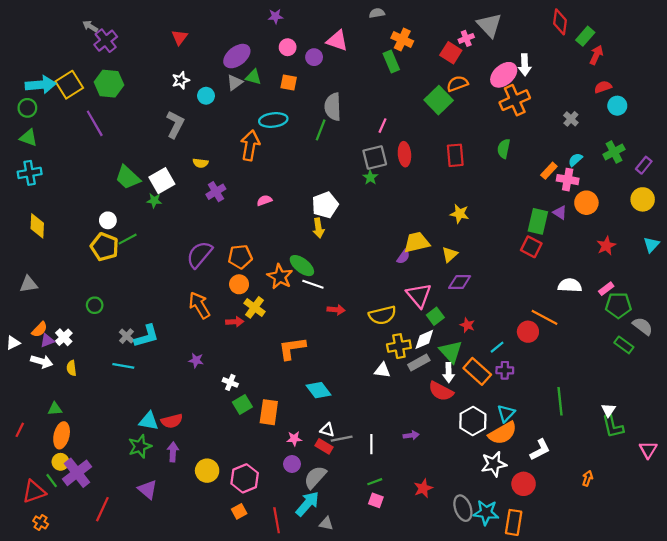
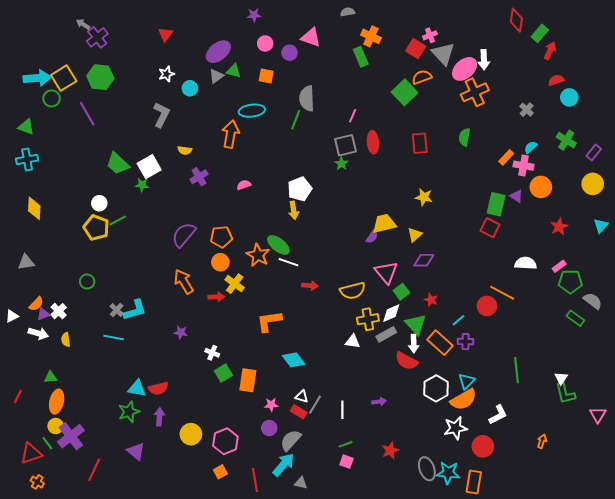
gray triangle: (489, 25) -> (443, 54), moved
green circle: (27, 108) -> (52, 98), moved
green cross: (614, 152) -> (566, 140), turned -30
gray line: (342, 439) -> (315, 405), turned -48

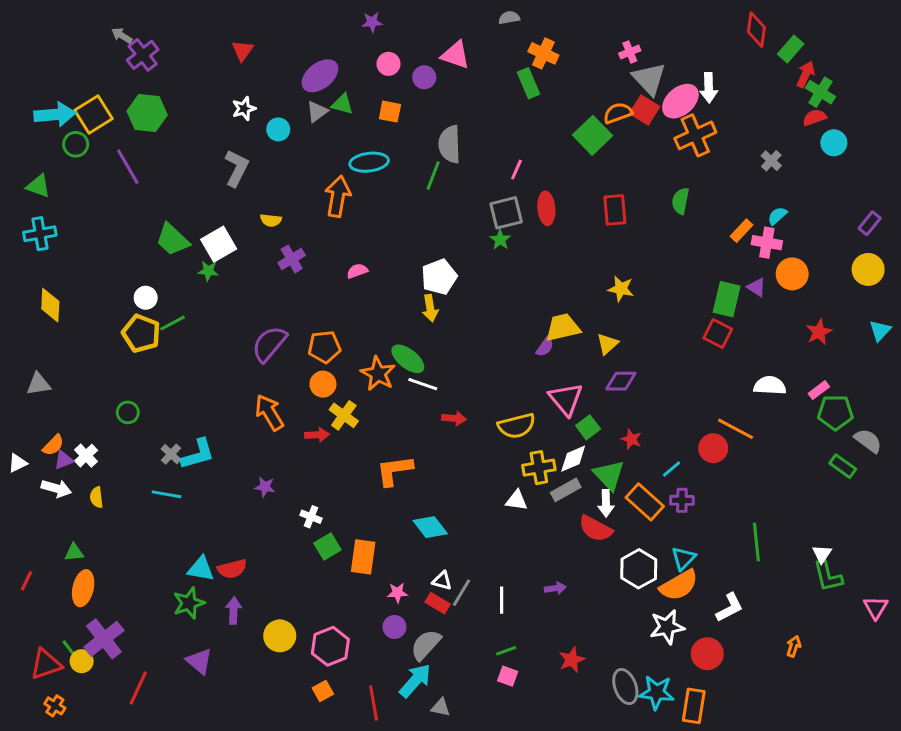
red square: (416, 49) -> (645, 110), moved
green cross: (566, 140) -> (820, 92), moved
yellow circle: (56, 426) -> (82, 661), moved

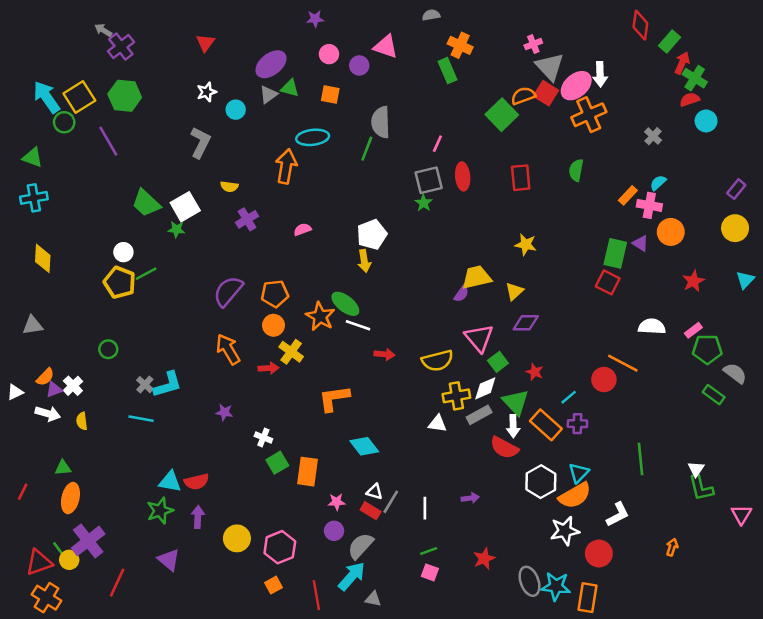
cyan arrow: (55, 115) -> (47, 97), turned -120
orange cross: (55, 706) -> (47, 598), size x1.6

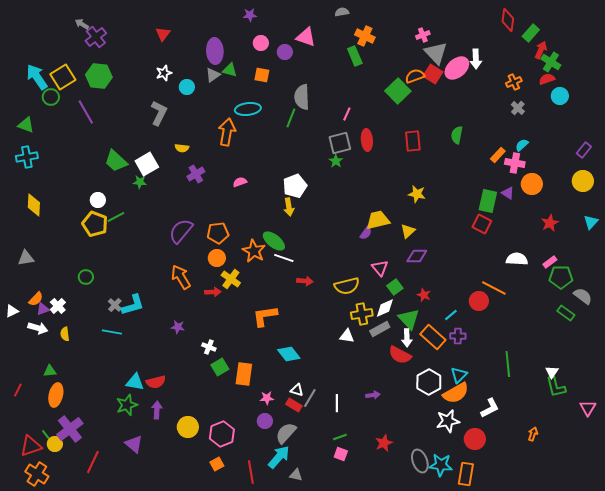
purple ellipse: (271, 64) -> (215, 51), turned -55
orange cross: (589, 115) -> (514, 82), moved, size x0.6
pink triangle: (479, 338) -> (380, 268), size x0.7

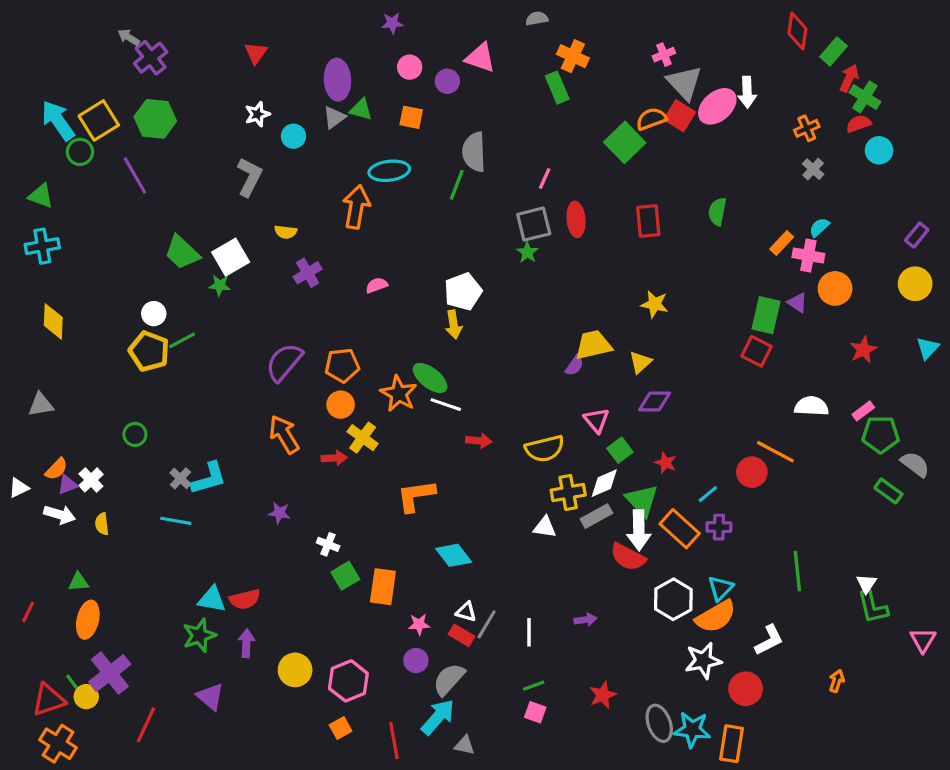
white arrow: (407, 338) -> (639, 530), size x1.4

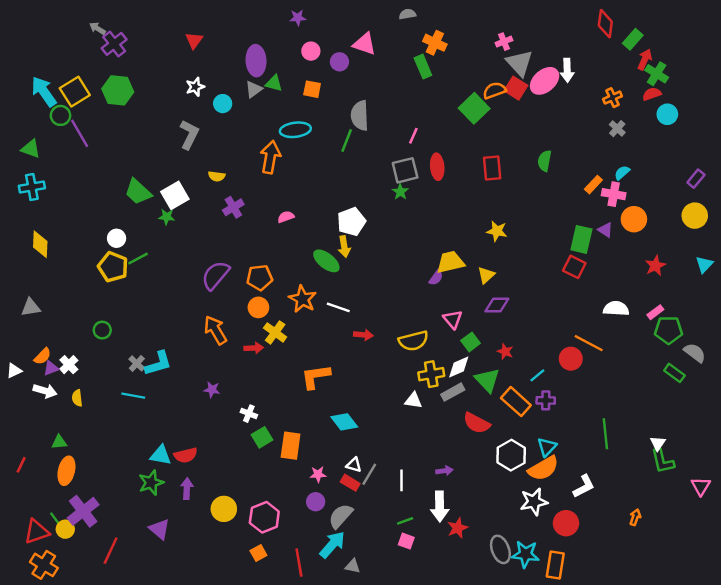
purple line: (135, 175) -> (80, 133), moved
green ellipse: (430, 378) -> (326, 261), moved
white arrow: (639, 530) -> (440, 506), moved

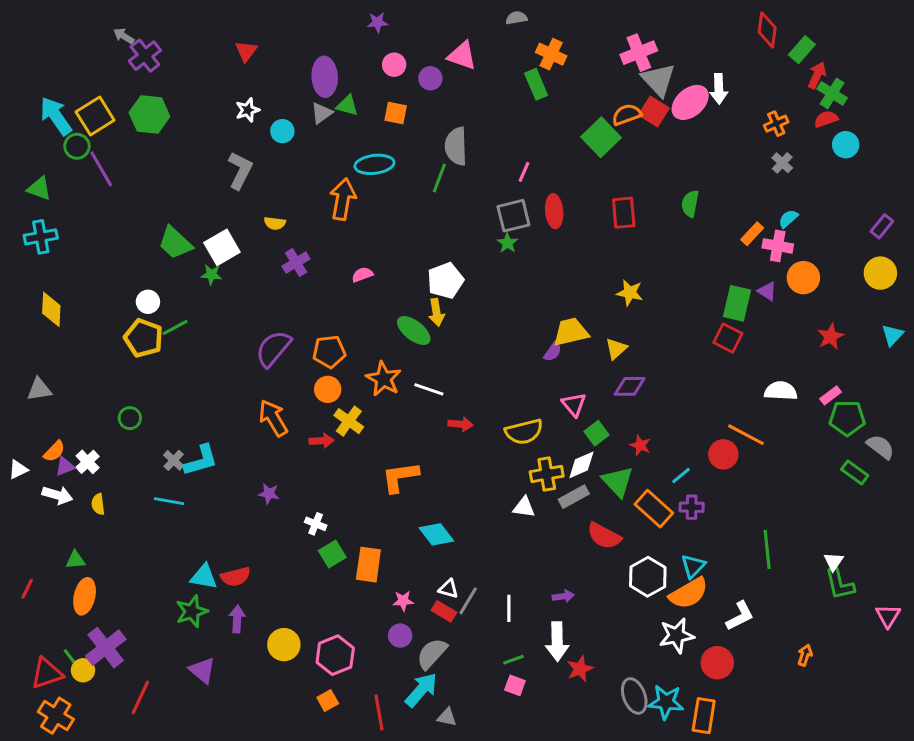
pink cross: (504, 42) -> (639, 53), size x1.6

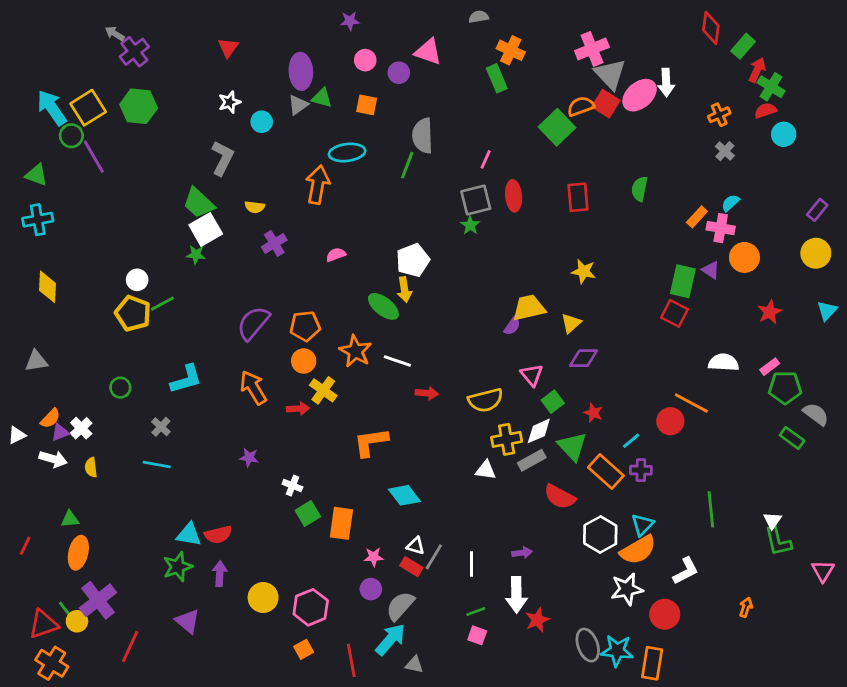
green trapezoid: (175, 243) -> (199, 203), moved
cyan L-shape: (201, 460) -> (186, 379), moved

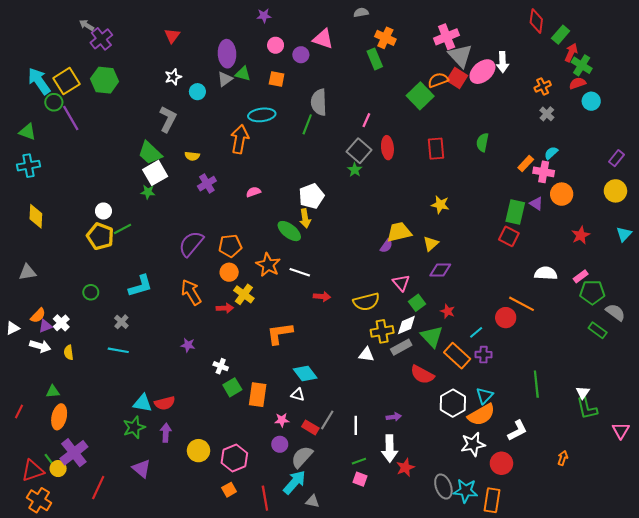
gray square: (476, 200) -> (359, 151), turned -35
white triangle: (416, 546) -> (298, 395), moved

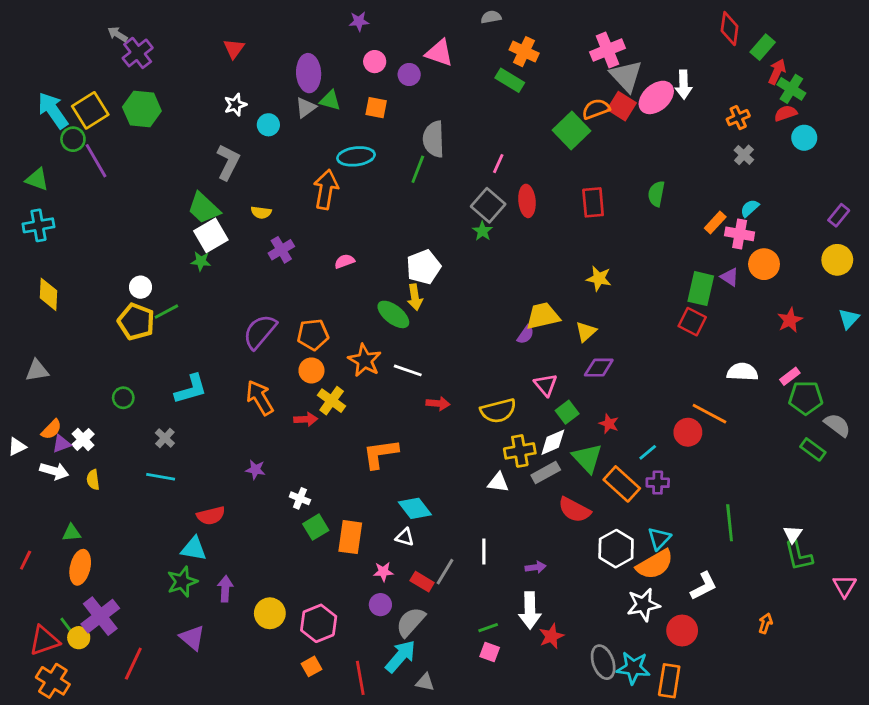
green rectangle: (375, 59) -> (510, 80), turned -36
red semicircle: (165, 403) -> (211, 516), moved
white line: (356, 425) -> (484, 551), moved

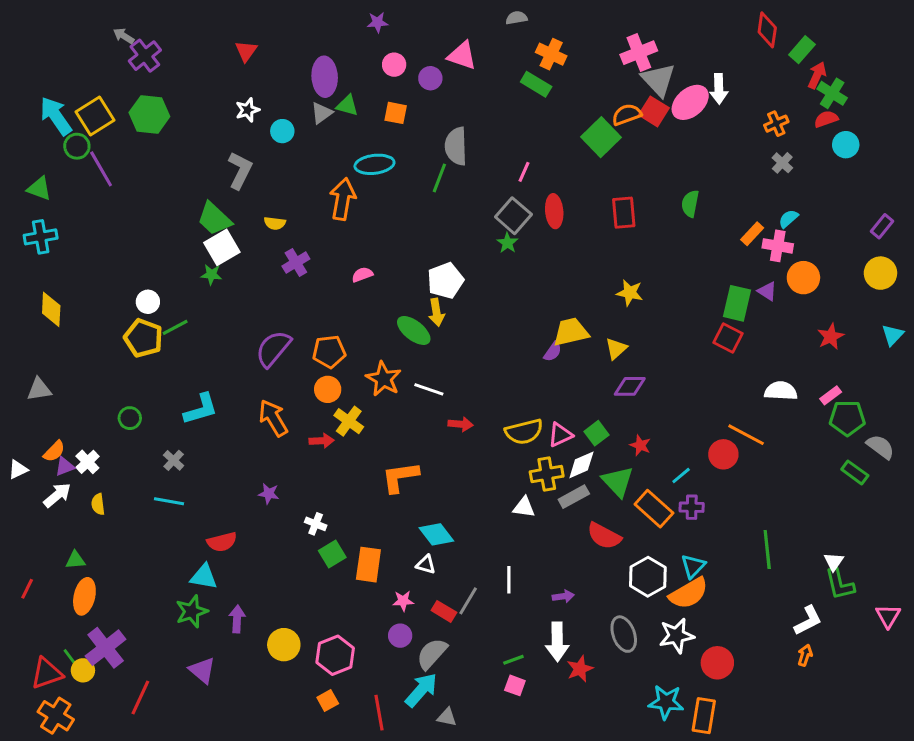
pink triangle: (546, 385) -> (560, 435), moved, turned 45
white arrow: (54, 471) -> (57, 495), turned -56
white L-shape: (704, 586) -> (808, 620), moved
gray ellipse: (603, 662) -> (624, 634), moved

